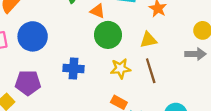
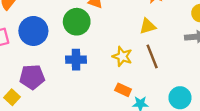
green circle: (108, 35) -> (77, 22), moved
yellow star: (121, 69) -> (122, 56), turned 30

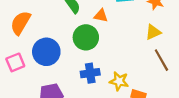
yellow star: (122, 56) -> (119, 81), moved

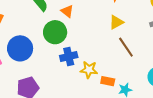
orange triangle: (101, 16) -> (67, 11), turned 32
blue cross: (90, 73) -> (69, 56), moved

